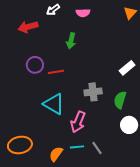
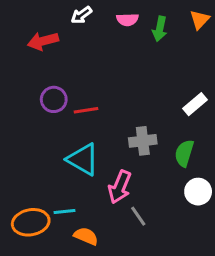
green arrow: (71, 41) -> (160, 29), moved
cyan line: (77, 147) -> (64, 212), moved
gray line: (97, 148) -> (138, 216), moved
orange semicircle: (56, 154) -> (86, 236), turned 77

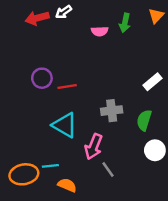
pink semicircle: (127, 20) -> (100, 31), moved
red arrow: (43, 41) -> (37, 18), moved

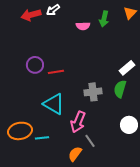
green semicircle: (144, 120) -> (120, 89), moved
orange ellipse: (24, 174) -> (20, 131), moved
orange semicircle: (67, 185) -> (75, 154), moved, turned -77

